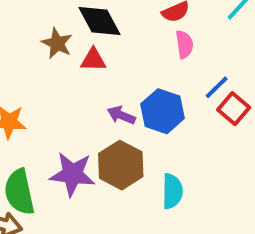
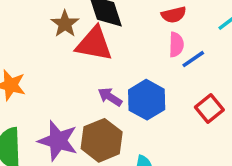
red triangle: (93, 60) -> (94, 44), size x1.6
blue line: (217, 87) -> (193, 59), moved

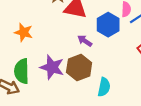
blue hexagon: (147, 100) -> (108, 25), moved

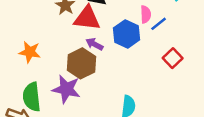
purple arrow: (85, 41) -> (94, 44), moved
brown hexagon: (79, 67) -> (81, 63), moved

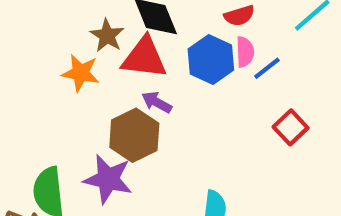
blue hexagon: (126, 34) -> (211, 60), moved
orange star: (30, 52) -> (81, 73), moved

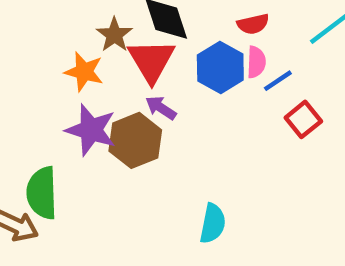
red triangle: (144, 58) -> (151, 61), turned 48
red square: (291, 127) -> (303, 119), moved
purple star: (108, 179) -> (91, 130), moved

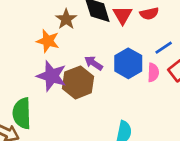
red triangle: (151, 61) -> (122, 15), moved, size x0.7
pink semicircle: (256, 62) -> (153, 72), moved
blue hexagon: (220, 67) -> (128, 63), moved

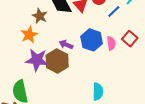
orange star: (48, 41) -> (29, 35), turned -30
blue line: (164, 48) -> (114, 12), moved

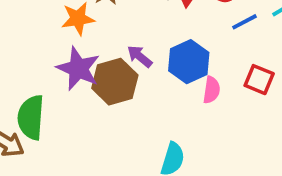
red square: (130, 39) -> (259, 80), turned -35
pink semicircle: (111, 43) -> (212, 90), moved

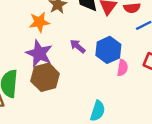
brown hexagon: (115, 82) -> (45, 77), moved

